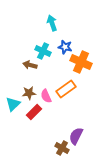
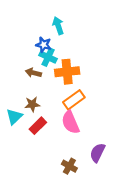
blue star: (65, 47) -> (44, 45), moved
orange cross: (81, 62) -> (67, 72), moved, turned -30
pink semicircle: (46, 96) -> (70, 122), moved, size x1.5
purple semicircle: (76, 136) -> (97, 153), moved

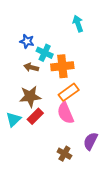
cyan arrow: (58, 26) -> (78, 24), moved
blue star: (44, 45) -> (27, 41), moved
brown star: (32, 104) -> (30, 96), size x1.5
cyan triangle: (14, 117) -> (13, 119), moved

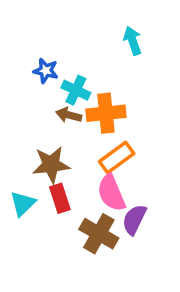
brown arrow: (31, 67) -> (69, 115), moved
red rectangle: (35, 116) -> (60, 198), turned -63
purple semicircle: (90, 141) -> (134, 220), moved
brown cross: (64, 154) -> (99, 234), moved, size x1.5

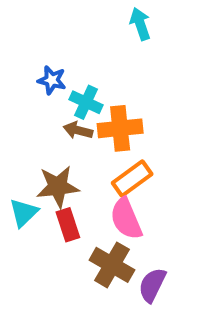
cyan arrow: (133, 41) -> (140, 24), moved
cyan triangle: (23, 204) -> (24, 213), moved
purple semicircle: (134, 220) -> (152, 285), moved

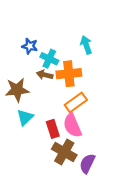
cyan arrow: (140, 24) -> (86, 45), moved
brown star: (58, 187) -> (17, 90), moved
cyan triangle: (24, 213) -> (25, 117), moved
red rectangle: (68, 225) -> (53, 129), moved

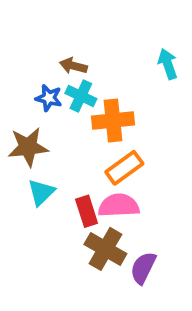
cyan arrow: (86, 45) -> (168, 64), moved
blue star: (30, 46) -> (49, 98), moved
brown arrow: (45, 75) -> (73, 66), moved
pink semicircle: (72, 126) -> (119, 206), turned 110

